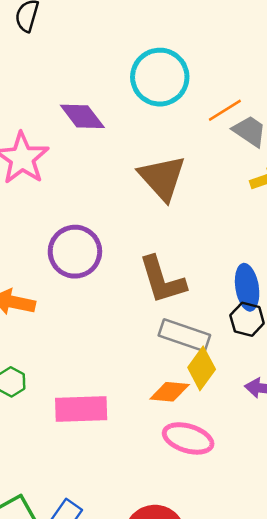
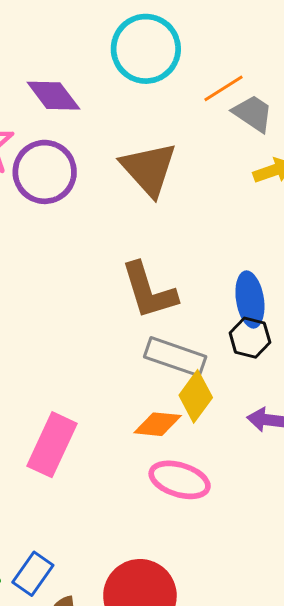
purple circle: (75, 252) -> (45, 172), moved
pink rectangle: (81, 409) -> (52, 445), turned -63

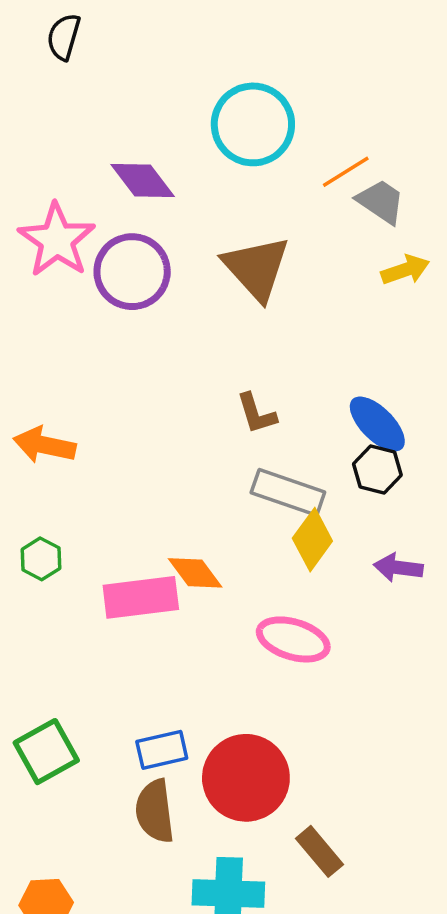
brown L-shape: (149, 291) -> (256, 413), size x0.6
blue ellipse: (250, 300) -> (377, 424), turned -36
orange diamond: (158, 424) -> (195, 573), moved, turned 48
pink rectangle: (52, 445) -> (141, 597), turned 58
blue rectangle: (33, 574) -> (162, 750), moved, turned 42

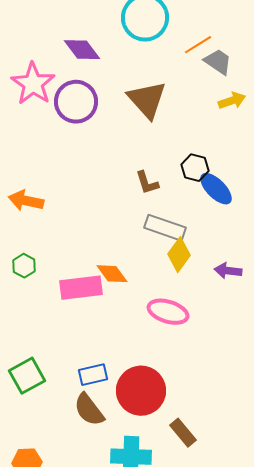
black hexagon: (377, 470) -> (195, 168), moved
brown semicircle: (155, 811) -> (89, 410), turned -30

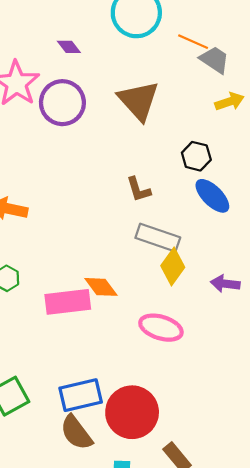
orange line: (198, 45) -> (193, 42), turned 56
purple diamond: (82, 50) -> (69, 47), size x0.6
black hexagon: (195, 168) -> (196, 156), moved
blue rectangle: (93, 375) -> (81, 395), size x1.4

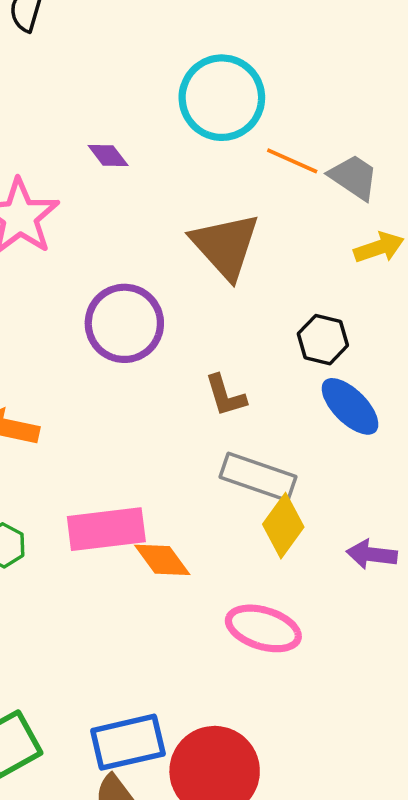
orange line: (193, 42) -> (292, 161), moved
purple circle: (62, 103) -> (124, 323), moved
pink rectangle: (68, 302) -> (106, 529), moved

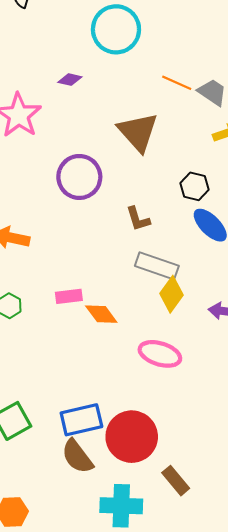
cyan circle: (222, 98) -> (116, 29), moved
purple diamond: (108, 155) -> (70, 80), turned -40
pink rectangle: (106, 529) -> (69, 296), size x0.6

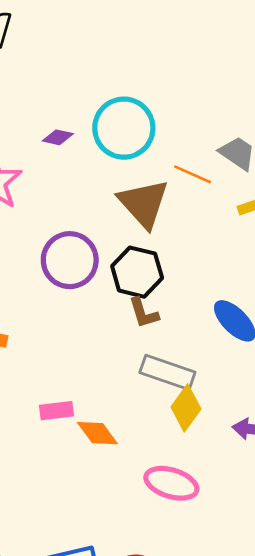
cyan circle: (116, 29) -> (124, 128), moved
orange line: (177, 83) -> (192, 174), moved
black hexagon: (194, 186) -> (137, 272), moved, size x1.4

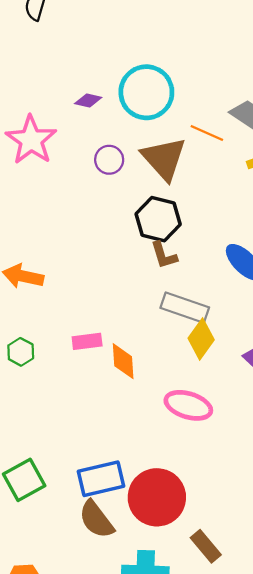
purple circle: (70, 260) -> (109, 160), moved, size x0.6
orange diamond: (97, 433) -> (123, 361), turned 33

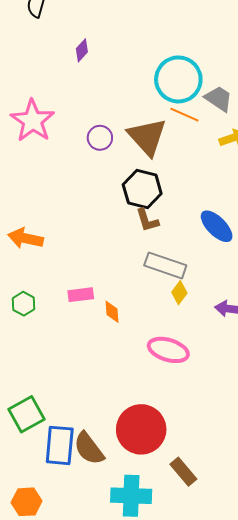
cyan circle: (146, 92) -> (178, 79), moved
purple diamond: (88, 100) -> (82, 50), moved, turned -60
yellow diamond: (201, 339) -> (179, 293), size x0.7
orange diamond: (123, 361) -> (112, 312), size x0.7
blue rectangle: (101, 479) -> (60, 445), moved, turned -72

